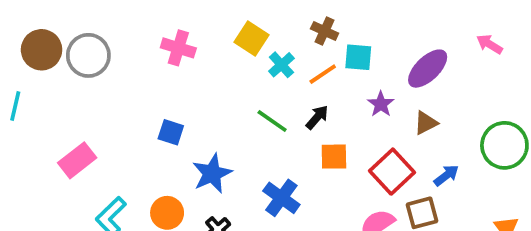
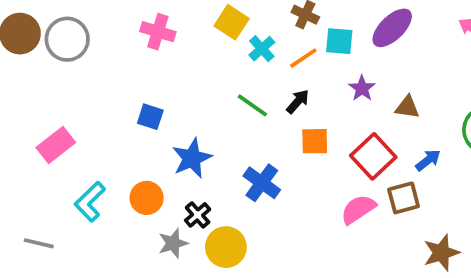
purple ellipse: (428, 69) -> (392, 28), moved
brown triangle: (426, 123) -> (407, 107), turned 35

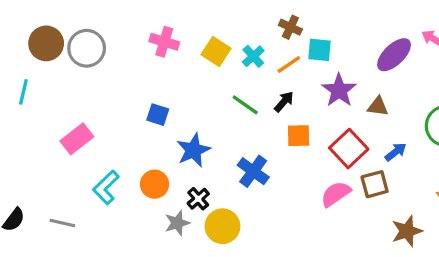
yellow square: (232, 22) -> (216, 51), moved
purple ellipse: (392, 28) -> (394, 55), moved
purple star: (362, 88) -> (339, 90), size x1.5

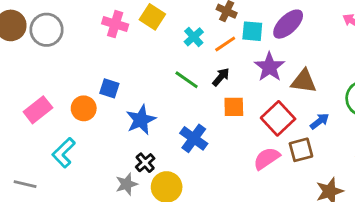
yellow square: (216, 51) -> (152, 17), moved
purple ellipse: (394, 55) -> (288, 24), moved
brown triangle: (378, 106) -> (304, 81), size x1.4
orange circle: (155, 184) -> (84, 108), moved

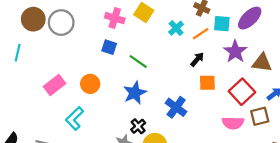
green line: (187, 80) -> (138, 62), moved
blue square: (109, 88) -> (109, 47), moved
pink semicircle: (267, 158) -> (233, 123), turned -145

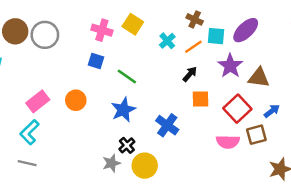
cyan L-shape: (75, 118) -> (29, 132), moved

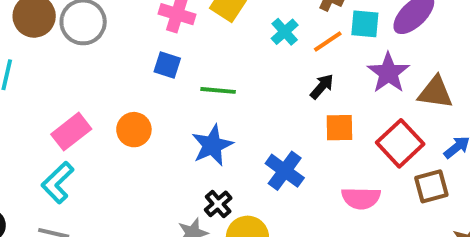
green line: (127, 76) -> (218, 90), turned -30
pink semicircle: (228, 142) -> (361, 198), moved

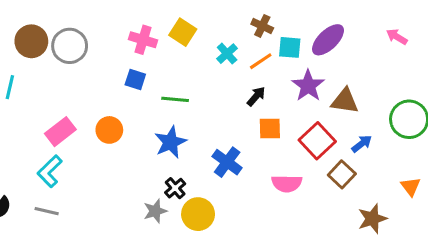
brown square: (431, 186) -> (342, 174), turned -32

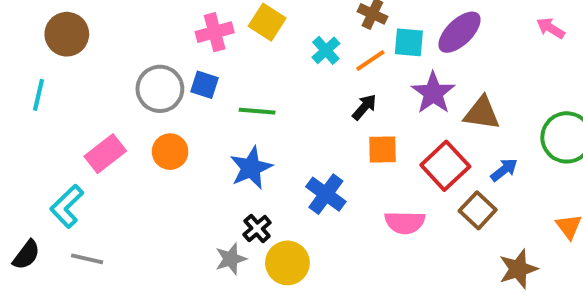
pink cross: (143, 40) -> (215, 32), turned -32
gray circle: (70, 46) -> (160, 89), moved
cyan L-shape: (50, 171) -> (67, 206), moved

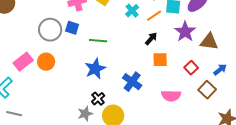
orange circle: (170, 152) -> (46, 62), moved
red square: (445, 166) -> (191, 68), size x0.6

